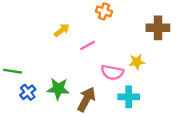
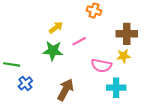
brown cross: (158, 28) -> (127, 34), moved
green star: (58, 89) -> (53, 51), moved
brown arrow: (86, 99) -> (65, 90), moved

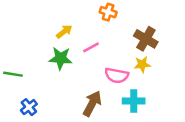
brown cross: (127, 34) -> (146, 39), turned 30
blue cross: (25, 83) -> (29, 107), moved
brown arrow: (65, 90) -> (92, 103), moved

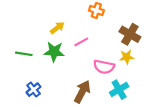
green line: (13, 74) -> (24, 54), moved
cyan cross: (134, 101) -> (119, 90), turned -30
blue cross: (29, 107) -> (34, 90), moved

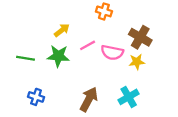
pink semicircle: (104, 67) -> (112, 52), moved
blue cross: (34, 90) -> (36, 97), turned -32

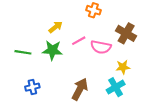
yellow star: (137, 62) -> (123, 67), moved
blue cross: (36, 97) -> (32, 87), turned -32

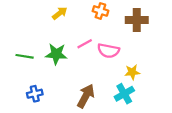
yellow arrow: (56, 27) -> (60, 13), moved
brown cross: (126, 33) -> (137, 20), moved, turned -30

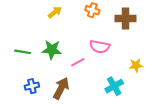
pink line: (85, 44) -> (78, 62), moved
yellow star: (132, 72) -> (136, 65), moved
brown arrow: (86, 96) -> (61, 88), moved

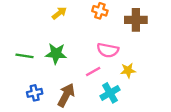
pink line: (78, 62) -> (93, 72), moved
yellow star: (136, 65) -> (128, 70), moved
cyan cross: (114, 86) -> (110, 93), moved

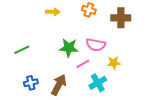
yellow arrow: (59, 13) -> (53, 12), turned 40
green star: (56, 54) -> (69, 48), moved
green line: (25, 56) -> (22, 50), turned -35

